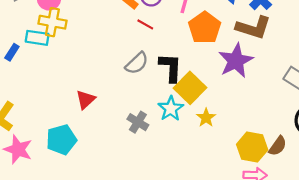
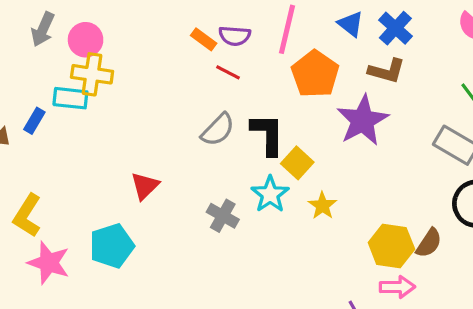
brown L-shape: (253, 28) -> (387, 71), size x0.7
yellow square: (190, 88) -> (297, 163), size x0.7

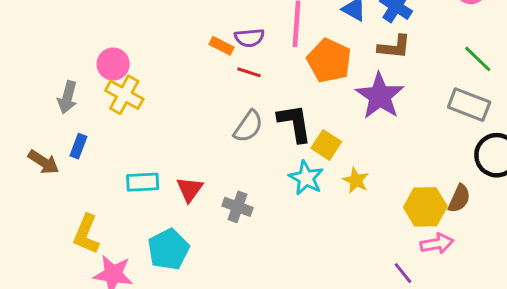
gray arrow: (43, 29) -> (67, 97), moved
yellow cross: (92, 74) -> (124, 95), turned 30
cyan rectangle: (70, 98) -> (143, 182), moved
gray cross: (223, 216) -> (238, 207), moved

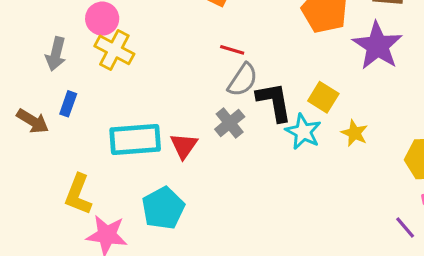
red line: (249, 72) -> (232, 50), moved
black L-shape: (295, 123) -> (274, 102), moved
cyan rectangle: (143, 182) -> (135, 139), size x1.5
gray cross: (238, 207) -> (230, 123), moved, turned 32

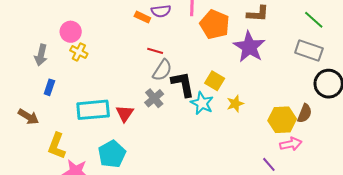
yellow cross: (114, 50) -> (79, 52), size x0.7
brown arrow: (33, 121) -> (28, 117), moved
yellow star: (355, 133) -> (235, 104), turned 30

